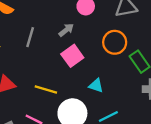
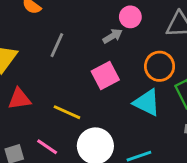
gray arrow: (66, 30) -> (113, 36), moved
cyan triangle: (96, 86) -> (147, 103), moved, size x1.5

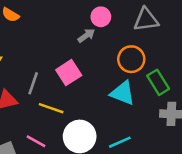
gray line: (57, 45) -> (33, 83), moved
pink square: (105, 75) -> (69, 73), moved

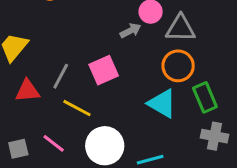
gray triangle: (146, 20) -> (180, 28), moved

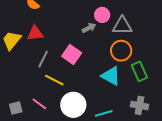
pink square: (104, 70) -> (72, 54), turned -30
red triangle: (27, 91) -> (35, 33), moved
gray cross: (214, 136) -> (140, 105), moved

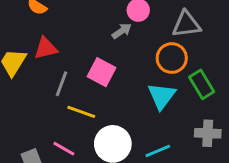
gray triangle: (122, 26) -> (186, 24), moved
cyan triangle: (111, 76) -> (162, 96), turned 45

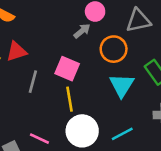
orange circle: (172, 58) -> (114, 49), moved
yellow line: (81, 112) -> (69, 99), moved, turned 65

